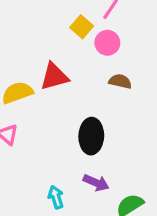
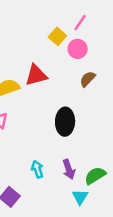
brown semicircle: (120, 81) -> (88, 79), turned -60
purple arrow: (96, 183) -> (69, 169), moved, turned 48

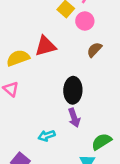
cyan arrow: (37, 169) -> (47, 136), turned -91
purple arrow: (69, 169) -> (74, 118), moved

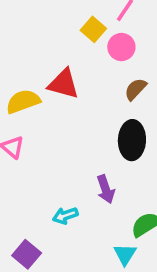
red triangle: (45, 46) -> (63, 84), turned 30
black ellipse: (73, 90) -> (132, 140), moved

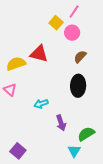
purple arrow: (106, 189) -> (61, 123), moved
cyan arrow: (65, 216) -> (41, 104), moved

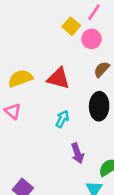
red triangle: (39, 54) -> (58, 78), moved
cyan arrow: (41, 104) -> (62, 119), moved, turned 136

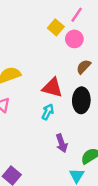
red triangle: (58, 78) -> (52, 88), moved

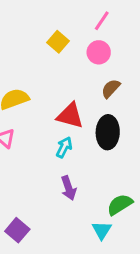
yellow square: (56, 27) -> (58, 42), moved
purple arrow: (62, 143) -> (69, 188), moved

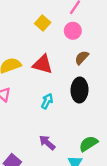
red triangle: (70, 116) -> (43, 64), moved
purple arrow: (69, 188) -> (47, 143), moved, turned 150

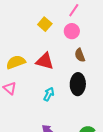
brown semicircle: (82, 58) -> (80, 55), turned -64

